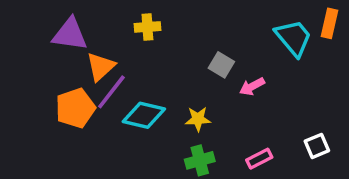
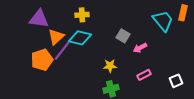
cyan diamond: (144, 115) -> (80, 38), moved
pink rectangle: (259, 159) -> (144, 75), moved

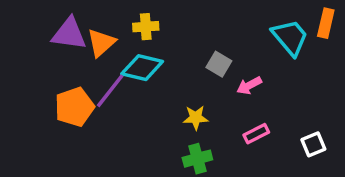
orange triangle: (56, 37) -> (101, 43), moved

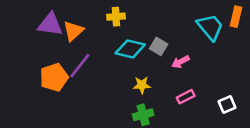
yellow cross: (146, 27) -> (116, 17), moved
cyan diamond: (142, 68) -> (130, 49), moved

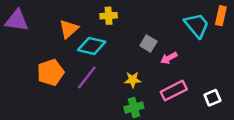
purple triangle: (50, 24) -> (17, 21), moved
cyan diamond: (130, 49) -> (92, 46), moved
purple line: (80, 66) -> (87, 77), moved
pink rectangle: (186, 97) -> (174, 91), size x1.5

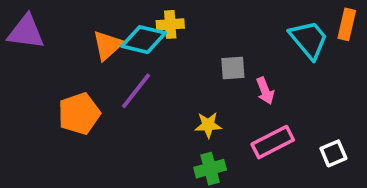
gray square: (148, 43) -> (233, 68), turned -35
cyan diamond: (92, 46) -> (144, 40), moved
pink arrow: (169, 58) -> (265, 91), turned -84
purple line: (87, 77) -> (136, 91), moved

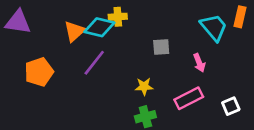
pink arrow: (265, 91) -> (199, 63), moved
orange pentagon: (79, 114) -> (39, 72), moved

